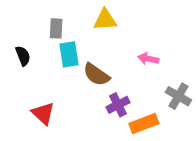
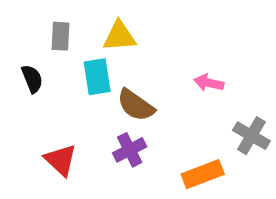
yellow triangle: (105, 20) -> (119, 36), moved
gray rectangle: (56, 28) -> (61, 36), moved
purple cross: (118, 105) -> (130, 150), moved

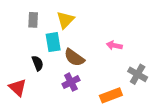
yellow triangle: (119, 36) -> (65, 20), turned -42
black semicircle: (32, 79) -> (38, 63), moved
red triangle: (61, 160) -> (18, 88), moved

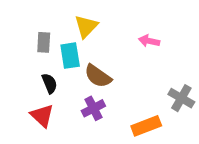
gray rectangle: (33, 20) -> (44, 42), moved
pink arrow: (114, 45) -> (149, 41), moved
red triangle: (18, 88) -> (42, 116), moved

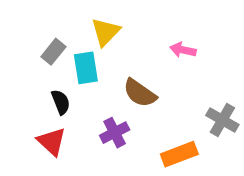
gray rectangle: (44, 42) -> (53, 52), turned 36
brown semicircle: (98, 76) -> (140, 93), moved

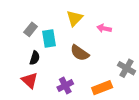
yellow triangle: (106, 32) -> (74, 18), moved
black semicircle: (61, 102) -> (35, 58), turned 40
purple cross: (115, 133) -> (65, 86), moved

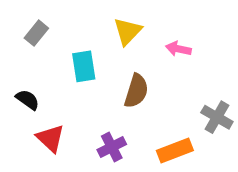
gray rectangle: (31, 29) -> (36, 33), moved
brown semicircle: (80, 53) -> (136, 91), turned -108
black semicircle: (35, 58) -> (28, 100), moved, turned -72

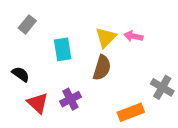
yellow triangle: (128, 31) -> (106, 38), moved
purple cross: (112, 147) -> (70, 99), moved

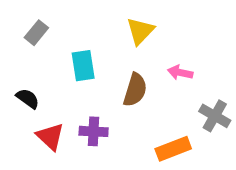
pink arrow: (133, 36) -> (180, 73), moved
yellow triangle: (106, 38) -> (140, 31), moved
purple cross: (70, 99) -> (94, 131), turned 30

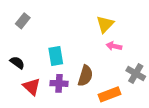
yellow triangle: (140, 31) -> (105, 24), moved
cyan rectangle: (83, 66) -> (56, 56), moved
brown semicircle: (135, 90) -> (85, 76), moved

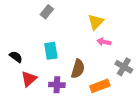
gray rectangle: (23, 21) -> (47, 12), moved
purple cross: (59, 83) -> (57, 85), moved
red triangle: (32, 87) -> (29, 79), turned 36

